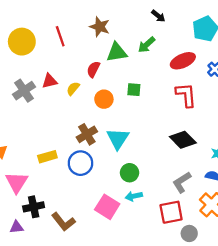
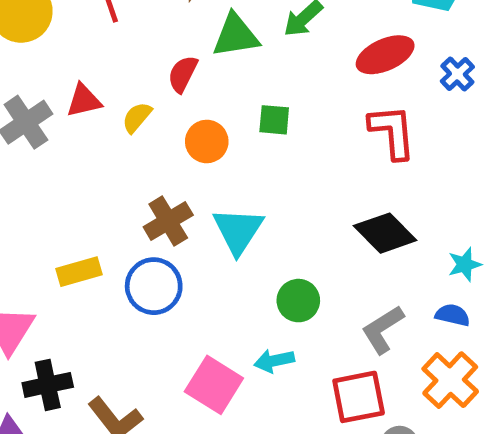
green circle: (130, 173) -> (298, 301), moved

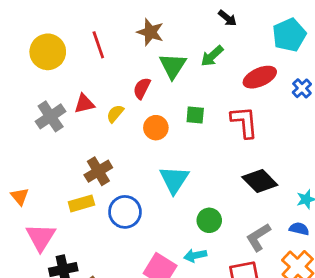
green triangle: (236, 35) -> (173, 66), turned -48
red L-shape: (392, 132) -> (244, 122), moved
brown cross: (168, 221) -> (98, 171), moved

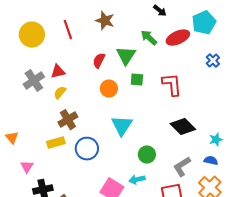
green arrow: (212, 56) -> (149, 38), turned 84
green triangle: (173, 66) -> (126, 56), moved
red ellipse: (260, 77) -> (178, 38), moved
yellow semicircle: (115, 114) -> (60, 93), moved
pink triangle: (41, 237) -> (27, 167), size x0.6

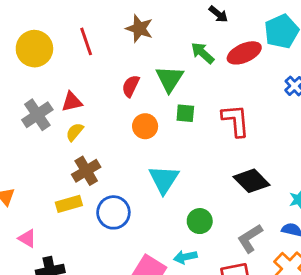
pink triangle: (27, 167) -> (27, 238), turned -32

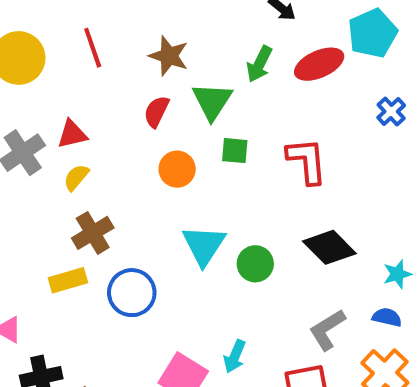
brown star: (139, 29) -> (169, 56), moved
green arrow: (203, 53) -> (259, 64), turned -105
green circle: (200, 221) -> (255, 264), moved
cyan arrow: (185, 257) -> (235, 356), turned -55

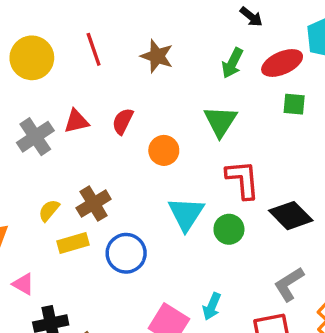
green triangle: (212, 101) -> (220, 121), moved
red semicircle: (156, 111) -> (123, 121), moved
green square: (235, 151) -> (294, 104), moved
red L-shape: (307, 161) -> (243, 180), moved
yellow semicircle: (76, 177) -> (49, 210), moved

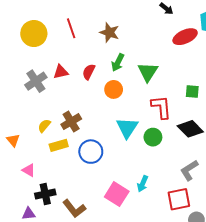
green arrow: (232, 63) -> (118, 63), moved
green square: (294, 104) -> (192, 92), moved

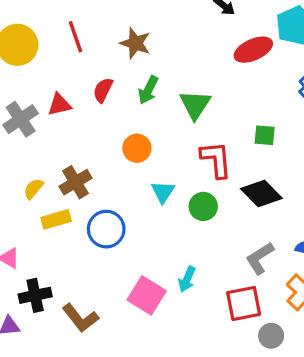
red semicircle: (89, 72) -> (103, 90), moved
orange circle: (114, 89) -> (137, 148), moved
cyan triangle: (127, 128) -> (163, 192), size x0.7

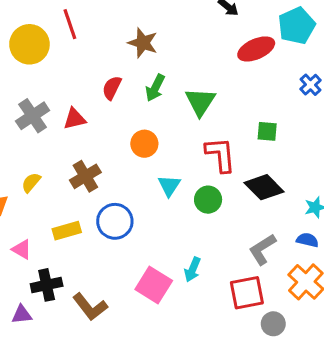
red line: (76, 37) -> (70, 24), moved
red triangle: (59, 105) -> (75, 119), moved
yellow semicircle: (33, 189) -> (31, 183), moved
yellow rectangle: (56, 219) -> (67, 231), moved

